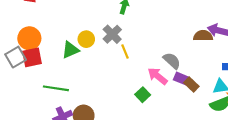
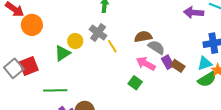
brown semicircle: (203, 36) -> (143, 37), moved
orange circle: (29, 38) -> (32, 25), moved
purple rectangle: (181, 79) -> (168, 62), turned 48

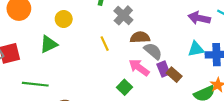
gray cross: (98, 33) -> (123, 15), moved
yellow circle: (75, 41) -> (64, 19), moved
cyan triangle: (205, 63) -> (196, 49), moved

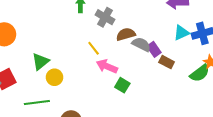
yellow circle: (64, 19) -> (55, 77), moved
pink arrow: (139, 67) -> (107, 66), moved
purple rectangle: (163, 69) -> (154, 49), moved

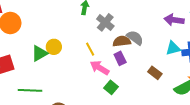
gray semicircle: (141, 44) -> (135, 38), moved
purple rectangle: (154, 49) -> (120, 58), moved
yellow circle: (55, 77) -> (54, 47), moved

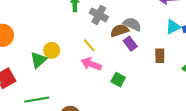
purple rectangle: (120, 58) -> (130, 44), moved
pink arrow: (100, 68) -> (91, 64), moved
brown rectangle: (155, 73) -> (160, 56), turned 64

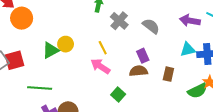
gray semicircle: (132, 24) -> (151, 26), moved
brown semicircle: (120, 31) -> (138, 71), moved
green square: (118, 80) -> (118, 95), moved

